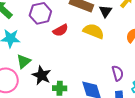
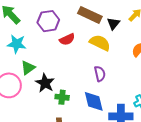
purple semicircle: (118, 73) -> (100, 74), moved

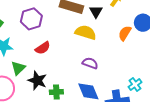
red semicircle: (67, 39) -> (43, 48), moved
purple semicircle: (100, 74) -> (90, 63), turned -49

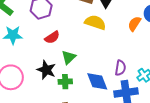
purple semicircle: (90, 63) -> (120, 68), moved, turned 77
green triangle: (18, 68) -> (69, 57), moved

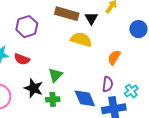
orange semicircle: (134, 24) -> (114, 57), moved
red semicircle: (52, 37) -> (22, 59), moved, turned 56

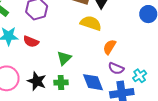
orange semicircle: (114, 57) -> (110, 47), moved
purple semicircle: (108, 84) -> (116, 68), turned 105
black star: (34, 88) -> (37, 81), moved

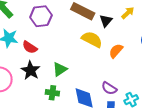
orange semicircle: (110, 47) -> (116, 51), moved
black star: (37, 81) -> (31, 70), moved

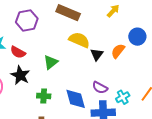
black triangle: (106, 21) -> (97, 54), moved
orange semicircle: (116, 51) -> (118, 51), moved
green triangle: (60, 69) -> (51, 62), moved

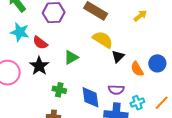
blue circle: (137, 37) -> (157, 63), moved
orange semicircle: (118, 51) -> (137, 69), moved, turned -77
purple semicircle: (100, 88) -> (116, 90), turned -35

